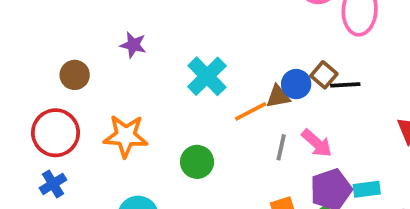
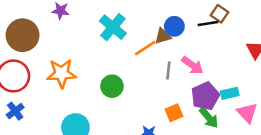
brown circle: (75, 75) -> (23, 35), size x1.6
brown square: (324, 75) -> (219, 14), moved

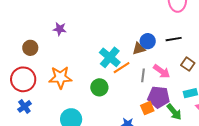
brown square: (219, 14) -> (188, 64), moved
cyan cross: (113, 27) -> (110, 57), moved
brown circle: (23, 35) -> (30, 48), size x0.6
orange line: (145, 48) -> (122, 68), moved
purple pentagon: (205, 96) -> (159, 97), moved, turned 30

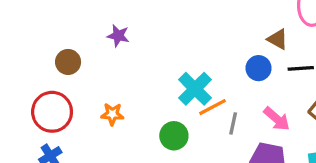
brown triangle: (139, 49) -> (278, 39), moved, turned 40
gray line: (143, 75) -> (233, 123), moved
orange star: (60, 77) -> (112, 114), size x0.6

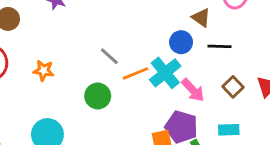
cyan cross: (195, 89) -> (165, 73), moved
gray line: (233, 123) -> (109, 56), moved, turned -66

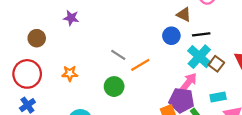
cyan cross: (165, 73) -> (199, 57), moved
pink arrow: (193, 90) -> (189, 82), moved, turned -90

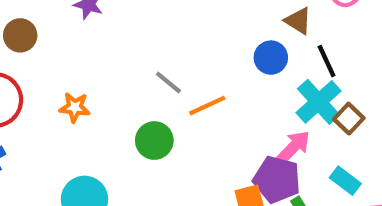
black line: (201, 34) -> (327, 61), turned 66
cyan rectangle: (218, 97) -> (345, 181), turned 42

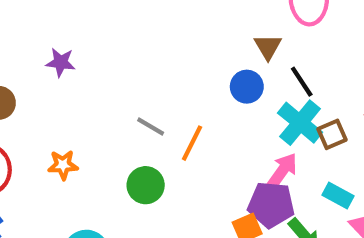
brown triangle: (298, 21) -> (268, 47), turned 36
orange line: (207, 106) -> (192, 143), turned -30
brown square: (349, 119) -> (332, 134), turned 32

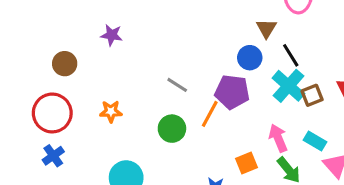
orange line: (192, 143) -> (210, 114), moved
pink arrow: (282, 171) -> (278, 138), moved, turned -60
purple pentagon: (271, 205) -> (232, 92), moved

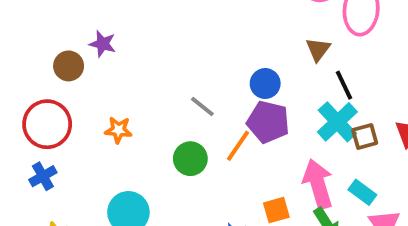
purple star: (112, 35) -> (103, 44), moved
blue circle: (250, 58) -> (265, 84), moved
pink arrow: (278, 138) -> (318, 184), size x1.4

